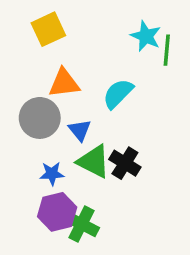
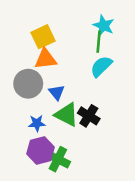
yellow square: (48, 29) -> (43, 37), moved
green line: (167, 50) -> (99, 42), moved
cyan semicircle: (118, 94) -> (101, 66), moved

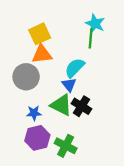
cyan semicircle: (101, 66) -> (75, 68), moved
blue triangle: (57, 92) -> (69, 85), moved
green cross: (58, 159) -> (66, 146), moved

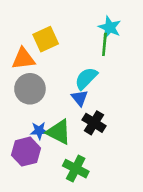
orange triangle: (42, 54) -> (23, 59), moved
green triangle: (61, 105) -> (59, 132), moved
purple hexagon: (37, 138) -> (26, 152), moved

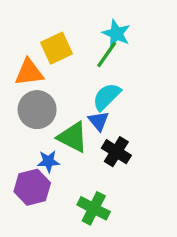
cyan star: (110, 27) -> (116, 34), moved
green line: (104, 44) -> (107, 55), moved, turned 30
green triangle: (59, 132) -> (73, 137), moved

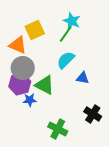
orange triangle: (29, 72) -> (18, 45), turned 30
blue triangle: (99, 121) -> (83, 78), moved, turned -40
black cross: (116, 152) -> (93, 114), moved
purple hexagon: (32, 187) -> (20, 84), moved

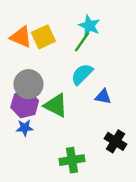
orange triangle: (18, 45) -> (21, 37), moved
blue star: (30, 100) -> (25, 128), moved
green cross: (58, 129) -> (72, 160), turned -36

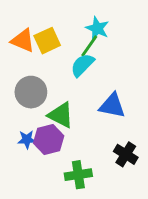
cyan semicircle: (82, 74) -> (82, 65), moved
blue triangle: (103, 97) -> (112, 106), size x1.5
purple hexagon: (25, 104) -> (49, 139), moved

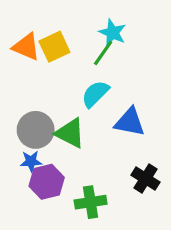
cyan semicircle: (82, 65) -> (95, 94), moved
gray circle: (31, 92) -> (36, 130), moved
purple hexagon: (49, 139) -> (47, 182), moved

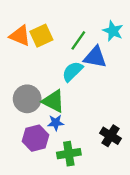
cyan star: (113, 33) -> (113, 31), moved
blue triangle: (130, 122) -> (95, 57), moved
blue star: (31, 161) -> (56, 123), moved

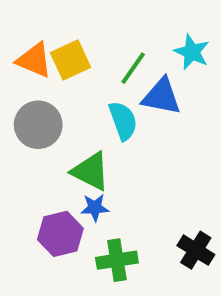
cyan semicircle: (72, 71) -> (123, 121), turned 115
gray circle: (27, 99) -> (38, 125), moved
black cross: (111, 136) -> (196, 250), moved

